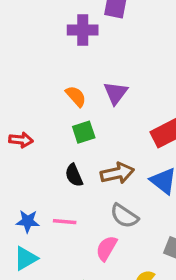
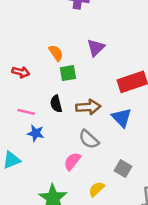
orange semicircle: (76, 96) -> (56, 53), moved
blue star: (28, 221) -> (36, 133), moved
pink line: (65, 222) -> (26, 112), moved

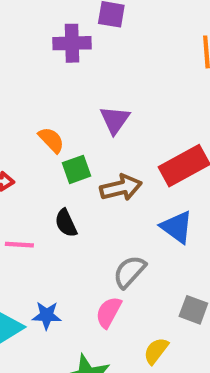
brown arrow: (88, 107) -> (121, 188), moved
blue star: (36, 133) -> (47, 315), moved
gray semicircle: (89, 139) -> (129, 272), turned 100

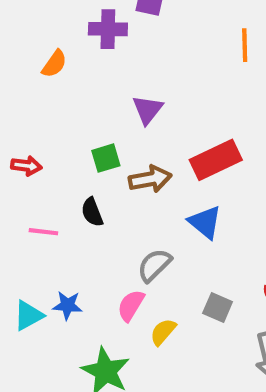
orange semicircle: (51, 140) -> (54, 64), moved, turned 76
yellow semicircle: (156, 351) -> (163, 332), moved

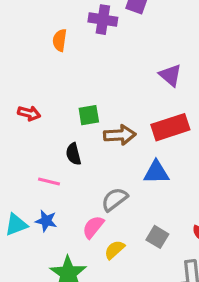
orange semicircle: (54, 64) -> (60, 40), turned 145
purple triangle: (148, 110) -> (170, 75), moved, turned -35
blue triangle: (205, 222) -> (156, 172), turned -48
pink line: (43, 232) -> (49, 182), moved

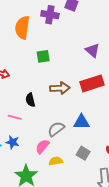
orange semicircle: (60, 40) -> (22, 28), size x1.6
green square: (89, 115) -> (43, 56), moved
blue triangle: (156, 172) -> (81, 122), moved
yellow semicircle: (114, 250) -> (56, 161), turned 32

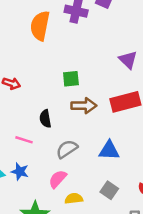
green square: (43, 56) -> (71, 79), moved
gray semicircle: (56, 129) -> (67, 149), moved

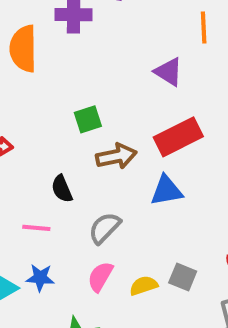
blue triangle: (109, 150) -> (167, 191), moved
yellow semicircle: (74, 198) -> (144, 286), moved

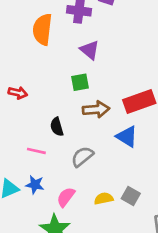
purple triangle: (169, 72) -> (90, 50), moved
blue triangle: (167, 191) -> (127, 137), turned 35
pink semicircle: (100, 277) -> (66, 197), moved

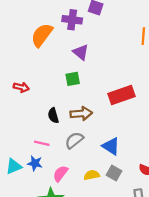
orange semicircle: (42, 29) -> (42, 35), turned 30
brown arrow: (96, 109) -> (81, 114), moved
blue triangle: (127, 137) -> (111, 146), moved
pink line: (36, 151) -> (42, 143), moved

